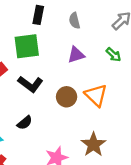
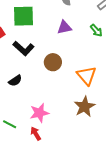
orange triangle: (96, 95) -> (86, 76), moved
brown star: (93, 145) -> (85, 107), moved

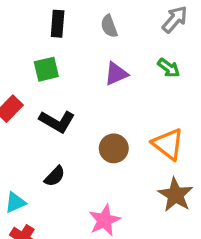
green square: (24, 16) -> (46, 69), size x0.7
brown circle: (53, 62) -> (114, 148), moved

